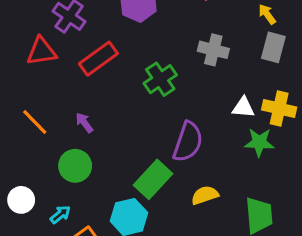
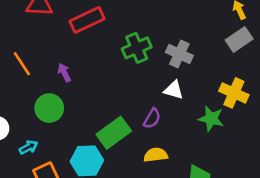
gray rectangle: (273, 47) -> (239, 39), turned 30
gray cross: (213, 50) -> (179, 54), moved
white triangle: (243, 107) -> (174, 90), moved
purple semicircle: (188, 142) -> (152, 118), moved, size x0.6

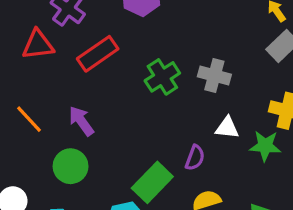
purple arrow: (64, 73) -> (81, 121), size x1.4
white triangle: (174, 90) -> (227, 128), moved

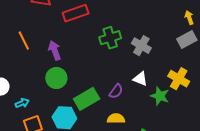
green circle: (71, 166) -> (56, 78), moved

